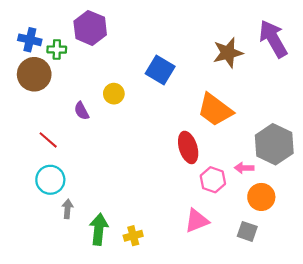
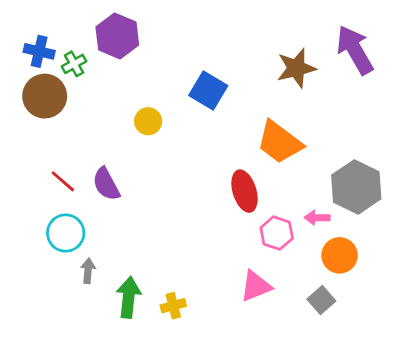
green cross: (57, 50) -> (74, 64), turned -30
purple semicircle: (82, 111) -> (106, 184), moved, size x1.4
gray square: (247, 231) -> (321, 300), turned 30

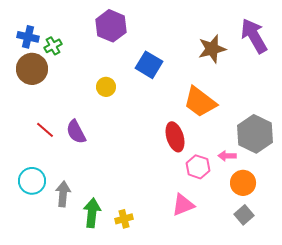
purple hexagon: (117, 36) -> (111, 26), moved
cyan circle: (66, 233) -> (32, 181), moved
gray arrow: (88, 271) -> (63, 194), size x1.4
gray square: (321, 300) -> (244, 215), moved

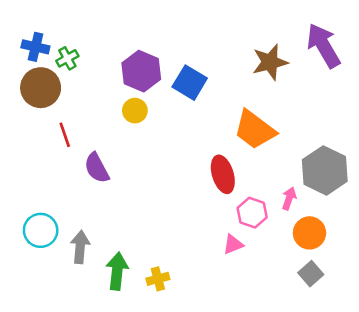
purple hexagon: (111, 26) -> (141, 71), moved
red line: (45, 130) -> (65, 135), moved, turned 30
pink arrow: (227, 156) -> (289, 199), turned 108
pink triangle: (183, 205) -> (233, 244), moved, size x0.7

